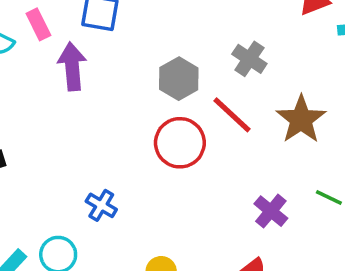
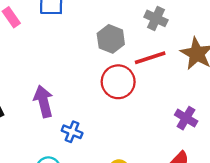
purple arrow: (72, 66) -> (43, 101), moved
red line: (232, 115) -> (150, 58), turned -52

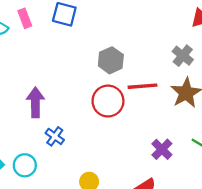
gray cross: (156, 18) -> (183, 56), moved

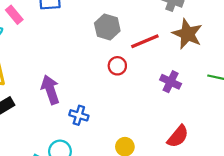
red circle: (108, 101) -> (117, 66), size x0.6
purple cross: (162, 149) -> (171, 82), moved

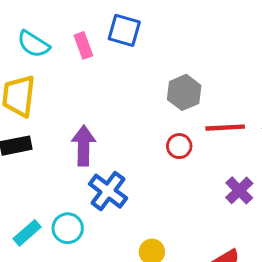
pink rectangle: (14, 15) -> (83, 45), moved
blue cross: (79, 115) -> (108, 191), size x1.5

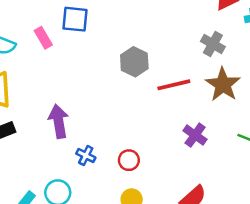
red circle: (179, 146) -> (129, 160), moved
blue cross: (108, 191) -> (86, 156), size x0.6

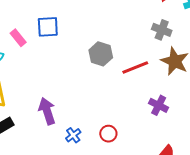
pink rectangle: (43, 38) -> (18, 38), moved
blue cross: (86, 156) -> (73, 135), turned 35

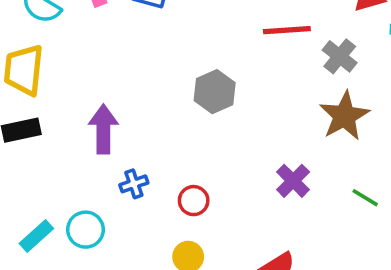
gray hexagon: (101, 54) -> (215, 92), moved
red line: (135, 68) -> (287, 30), moved

